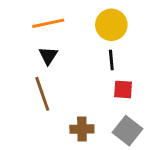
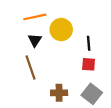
yellow circle: (111, 25) -> (61, 30), moved
black line: (111, 60) -> (89, 43), moved

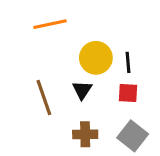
yellow circle: (61, 30) -> (96, 58), moved
black triangle: (35, 40) -> (82, 90), moved

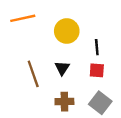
orange line: (50, 24) -> (23, 18), moved
yellow circle: (96, 58) -> (67, 31), moved

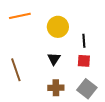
brown line: (33, 74) -> (16, 70), moved

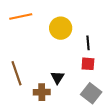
black triangle: (54, 59) -> (58, 77), moved
brown cross: (56, 88) -> (42, 92), moved

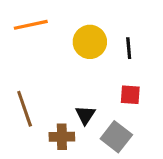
black line: (88, 43) -> (129, 48), moved
gray square: (91, 93) -> (116, 137), moved

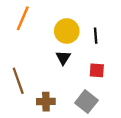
orange line: (31, 25) -> (23, 18), turned -55
black triangle: (85, 115) -> (63, 58), moved

